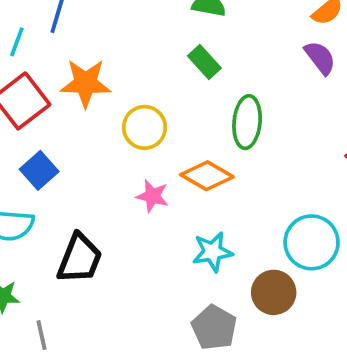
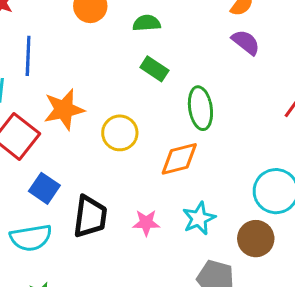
orange diamond: (207, 176) -> (179, 159), turned -30
pink star: (152, 196) -> (146, 223), moved
black trapezoid: (80, 259) -> (90, 217), moved

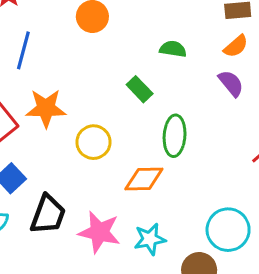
green semicircle: (147, 23) -> (173, 49), moved
pink star: (146, 223) -> (99, 232), size x1.6

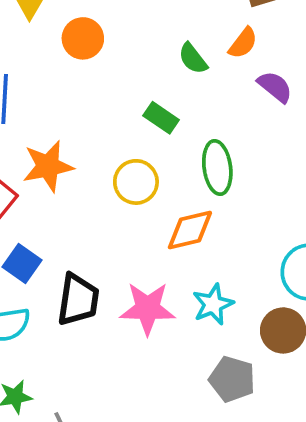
orange semicircle: (236, 46) -> (243, 43), moved
green semicircle: (173, 49) -> (193, 58), turned -125
yellow circle: (93, 142) -> (136, 182), moved

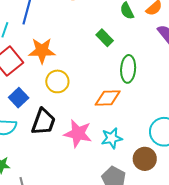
yellow circle: (136, 182) -> (57, 81), moved

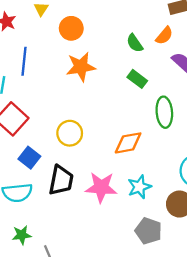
green rectangle: (105, 38) -> (137, 79), moved
orange star: (42, 51) -> (81, 67), moved
green ellipse: (128, 69) -> (164, 112), moved

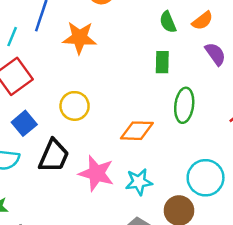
orange star: (81, 67) -> (80, 38), moved
green rectangle: (137, 79) -> (162, 62), turned 42

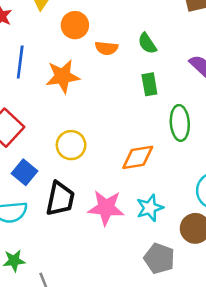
orange semicircle: (202, 21) -> (106, 48), moved, turned 55

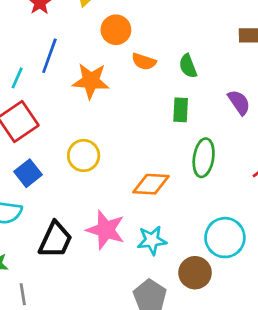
black trapezoid: (60, 199) -> (55, 240), moved

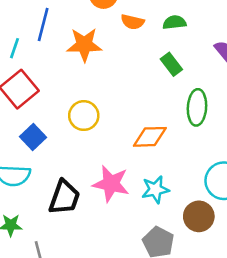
green semicircle: (188, 66) -> (174, 22), turned 110
green rectangle: (181, 110) -> (171, 64), turned -35

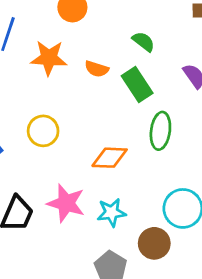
orange semicircle: (132, 22) -> (97, 69), moved
green semicircle: (174, 22) -> (143, 42), turned 40
green rectangle: (171, 64) -> (137, 84), size x1.4

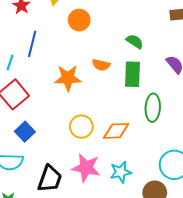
orange star: (49, 58) -> (68, 78), moved
green rectangle: (137, 84) -> (132, 74), turned 40
yellow circle: (43, 131) -> (81, 127), moved

